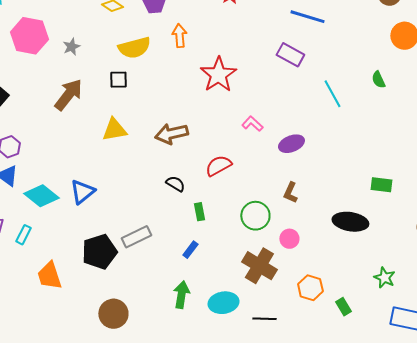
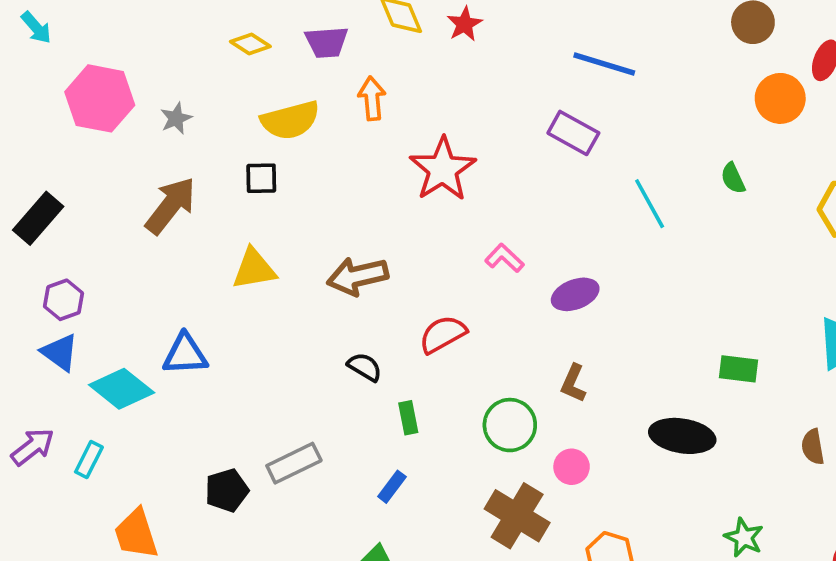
blue triangle: (82, 192) -> (185, 354), moved, turned 36
black pentagon: (99, 252) -> (227, 490), size x0.7

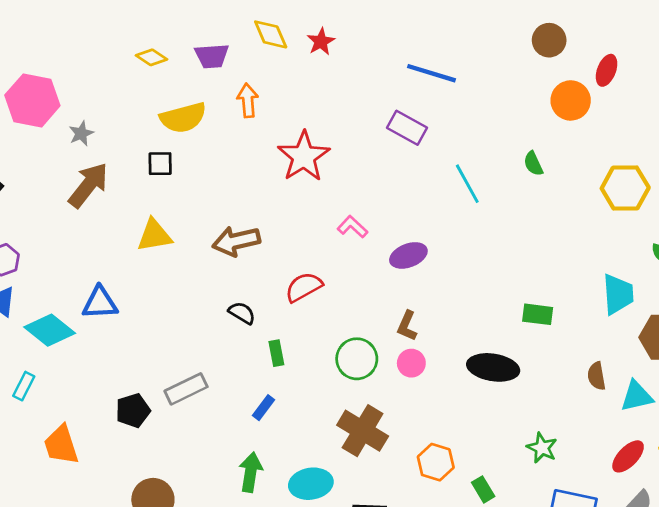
gray star: (176, 118) -> (81, 133), moved
pink circle: (572, 467) -> (411, 363), moved

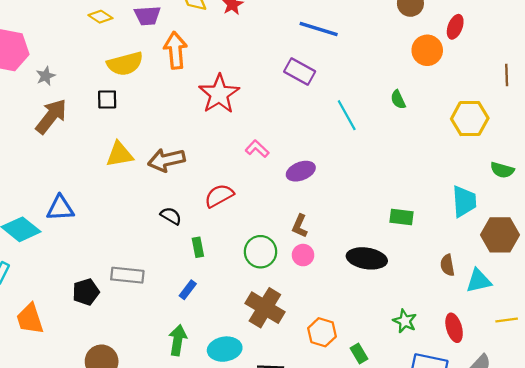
orange arrow: (248, 100) -> (175, 50), size x1.4
yellow triangle: (154, 235) -> (119, 154), moved
gray rectangle: (186, 389) -> (127, 275), turned 32
red ellipse: (628, 456) -> (454, 328), moved, turned -60

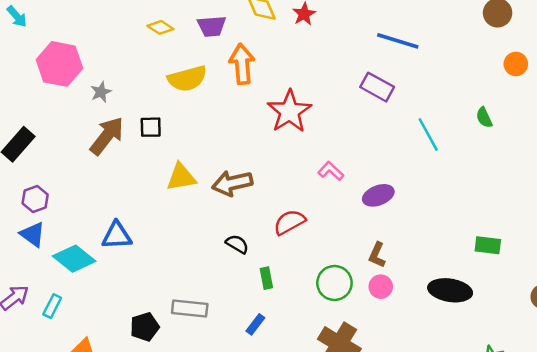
orange circle: (427, 50) -> (516, 64), size x0.7
black square: (107, 100) -> (151, 127), moved

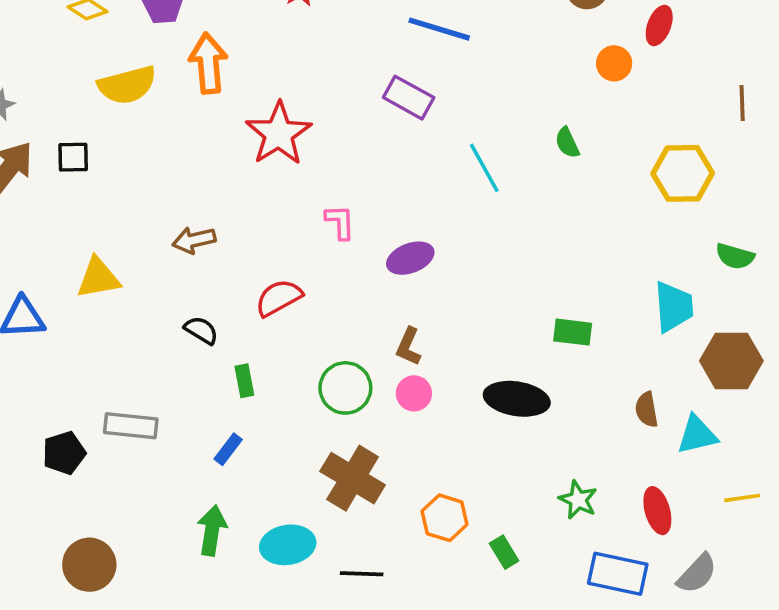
pink L-shape: (331, 171) -> (340, 222), turned 45
yellow triangle: (181, 177) -> (98, 278), moved
brown arrow: (232, 183) -> (194, 240), size x0.7

